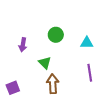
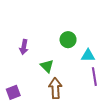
green circle: (56, 35) -> (68, 40), moved
cyan triangle: (87, 43) -> (88, 55), moved

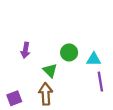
green circle: (68, 40) -> (69, 52), moved
brown arrow: (55, 88) -> (46, 94), moved

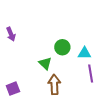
purple arrow: (26, 50) -> (11, 34), moved, turned -32
brown arrow: (46, 94) -> (54, 85), moved

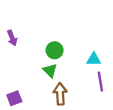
green circle: (62, 47) -> (55, 50), moved

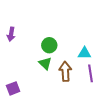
purple arrow: (12, 38) -> (11, 34), turned 32
brown arrow: (60, 94) -> (65, 71), moved

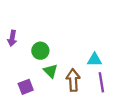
green circle: (49, 45) -> (40, 51), moved
purple square: (13, 88) -> (26, 87), moved

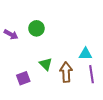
purple arrow: (12, 38) -> (11, 34), turned -72
green circle: (40, 51) -> (36, 28), moved

